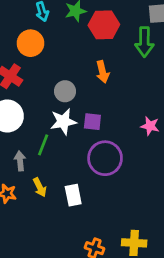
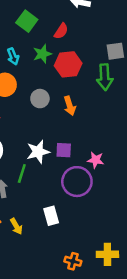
gray circle: (65, 91) -> (40, 99), moved
pink star: (150, 126) -> (96, 160), moved
yellow arrow: (40, 187) -> (16, 226), moved

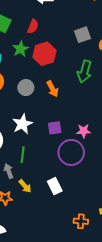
green arrow: (105, 77) -> (84, 72), moved, turned 30
white star: (38, 152) -> (22, 124), moved
yellow arrow: (16, 226) -> (25, 186), moved

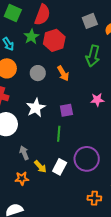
red semicircle: (33, 26) -> (42, 15), size x1.5
pink star: (84, 131) -> (97, 100), moved
purple circle: (71, 152) -> (87, 159), moved
green line: (23, 155) -> (59, 134), moved
white rectangle: (55, 186) -> (60, 167), moved, turned 56

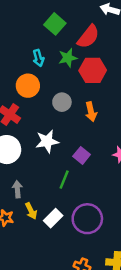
purple square: (66, 110) -> (82, 155), turned 32

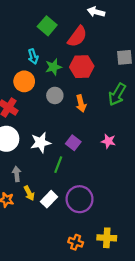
green star: (68, 58) -> (53, 67), moved
white star: (47, 141) -> (41, 143), moved

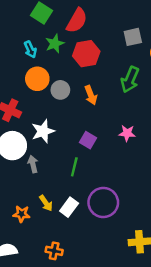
green star: (53, 67) -> (55, 44), moved
orange circle: (24, 81) -> (37, 79), moved
white star: (41, 143) -> (43, 131), moved
gray arrow: (17, 174) -> (33, 164), moved
orange cross: (76, 242) -> (54, 251), moved

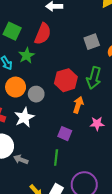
red hexagon: (86, 54) -> (66, 80), moved
orange arrow: (91, 95) -> (78, 105), moved, turned -133
white star: (43, 131) -> (24, 117), moved
gray arrow: (33, 164) -> (21, 160), turned -48

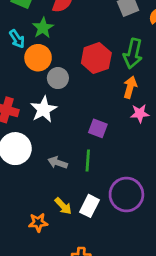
orange circle: (16, 87) -> (38, 58), moved
orange arrow: (78, 105) -> (130, 87), moved
gray arrow: (21, 160) -> (58, 163), moved

